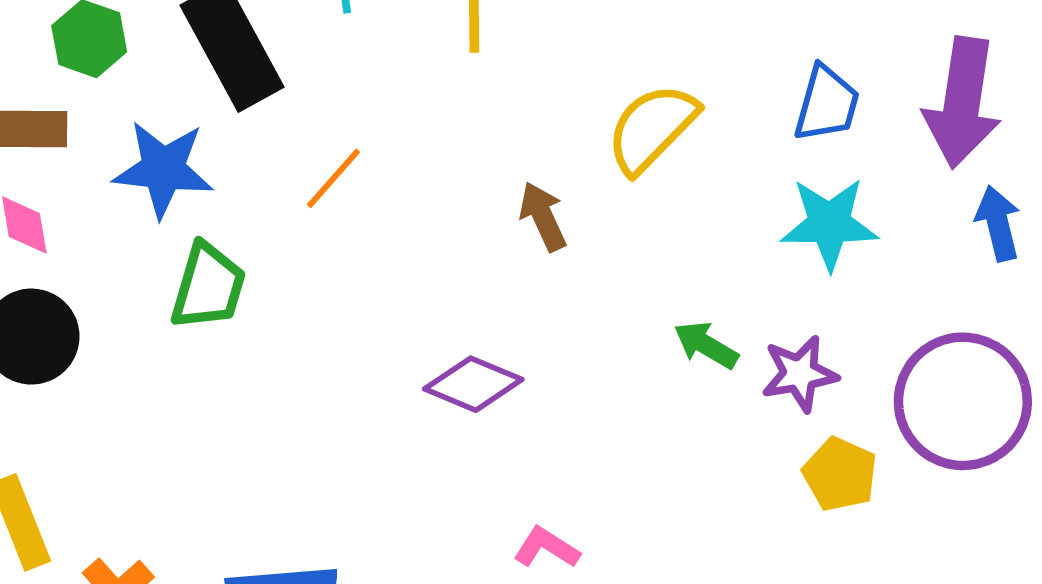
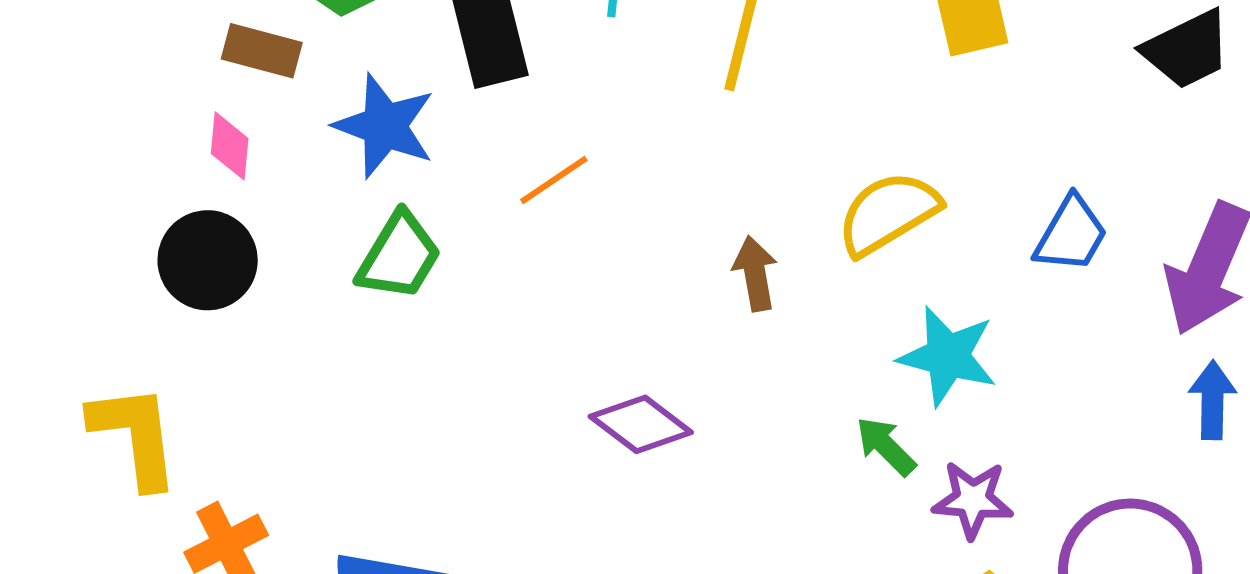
cyan star: (829, 224) -> (948, 356), moved

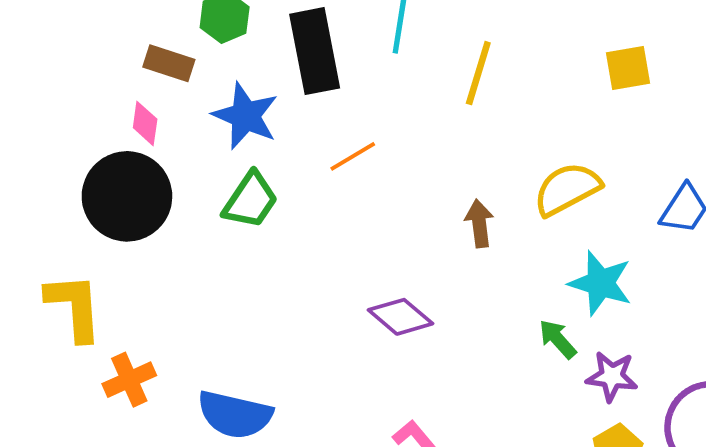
black circle: (208, 260) -> (127, 196), size x1.4

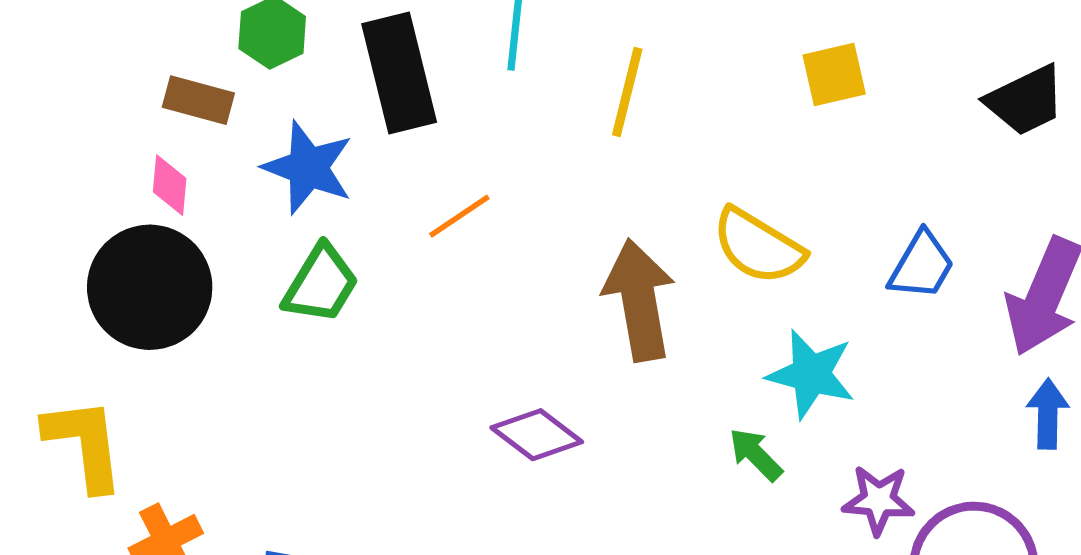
yellow semicircle: (567, 189) -> (758, 246), turned -118
brown arrow: (479, 223) -> (639, 300), size x1.8
purple star: (612, 376) -> (878, 500), moved

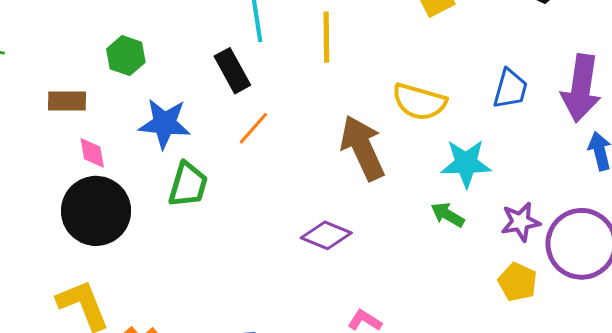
black rectangle: (399, 73) -> (232, 71), moved, size x0.7
brown rectangle: (198, 100) -> (67, 101), moved

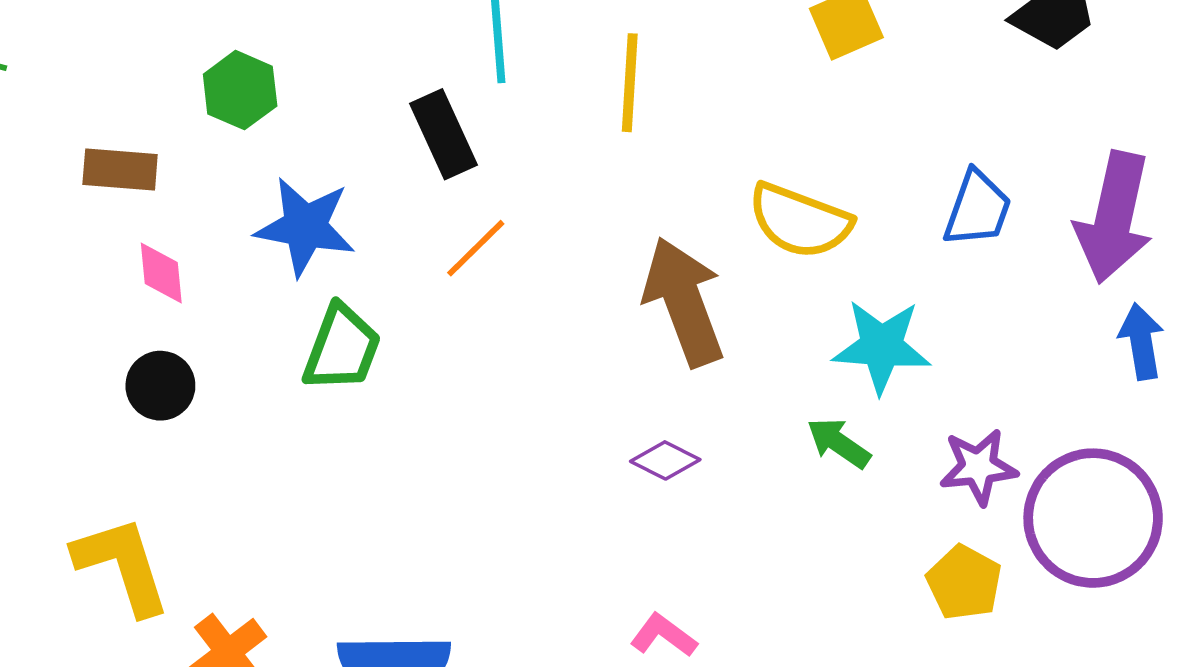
black circle: (96, 211) -> (160, 386), size x0.5
purple diamond: (326, 235) -> (665, 460), moved, size x0.7

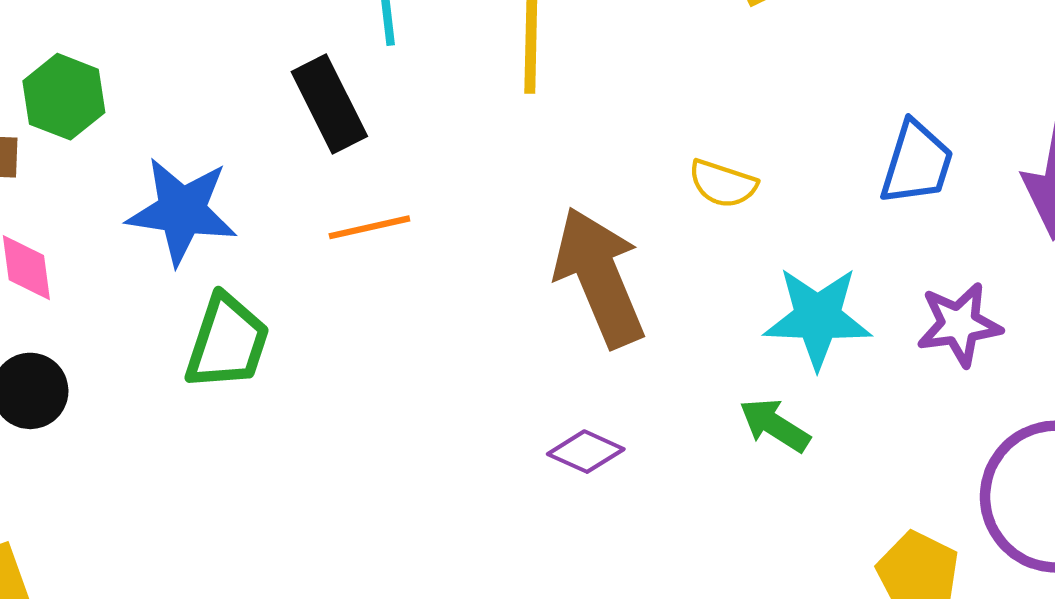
green hexagon: (240, 90) -> (64, 97), moved
yellow semicircle: (800, 221) -> (723, 184), size x0.6
orange line: (476, 248) -> (369, 227), turned 34
purple star: (978, 467) -> (959, 324), moved

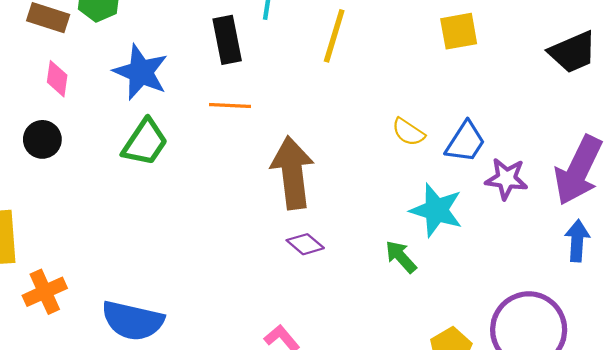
blue trapezoid: (917, 163) -> (465, 142), moved
brown arrow: (599, 277) -> (292, 173), moved
purple star: (959, 324) -> (506, 179), moved

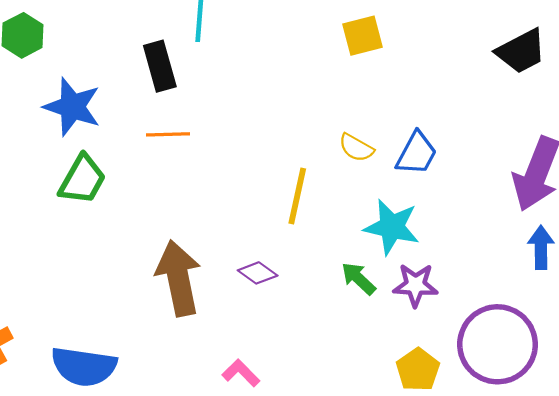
yellow square: (459, 31) -> (363, 36), moved
yellow line: (334, 36) -> (297, 196), moved
brown arrow: (292, 173) -> (178, 278), moved
purple star: (506, 179) -> (415, 285), moved

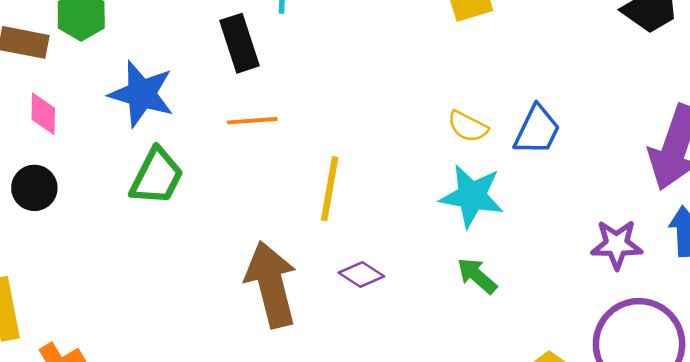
yellow line: (297, 196) -> (330, 189), moved
cyan star: (392, 227) -> (472, 196), moved
purple star: (415, 285) -> (617, 244), moved

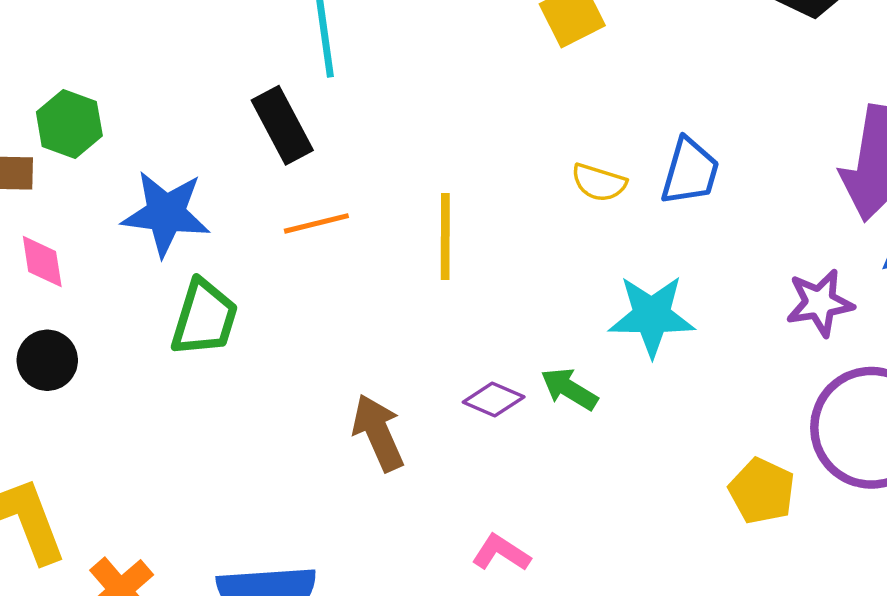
yellow line: (330, 189) -> (445, 236), moved
cyan star: (472, 196) -> (652, 316), moved
green arrow: (477, 276) -> (569, 389), moved
brown arrow: (271, 284) -> (378, 433), size x0.7

